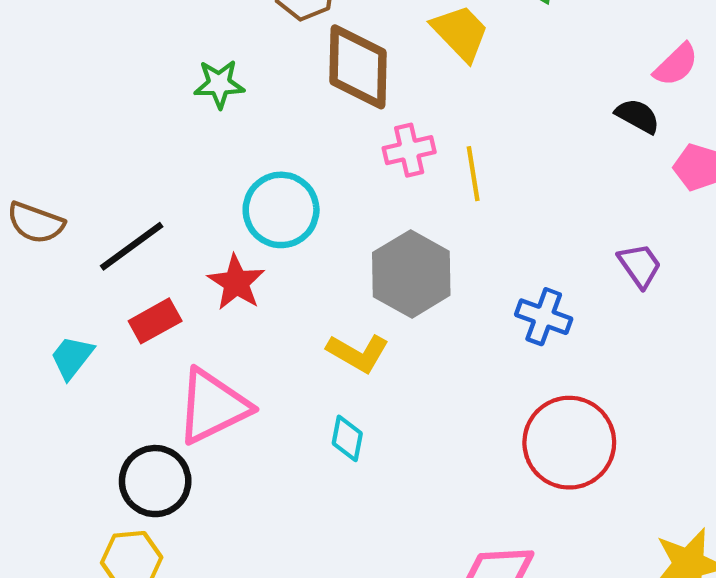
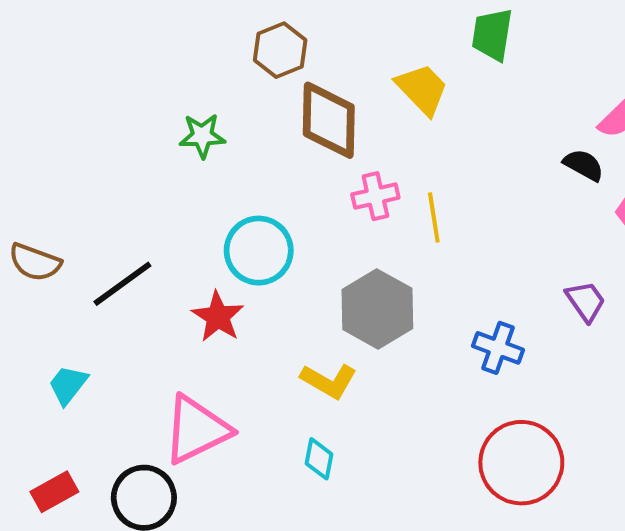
red rectangle: (155, 321) -> (54, 492), moved

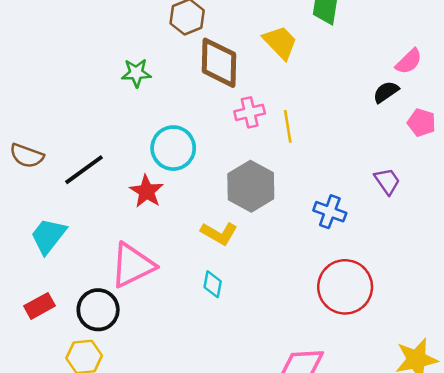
black semicircle: (584, 165) -> (386, 92), turned -64
cyan trapezoid: (68, 385) -> (48, 236), size x1.4

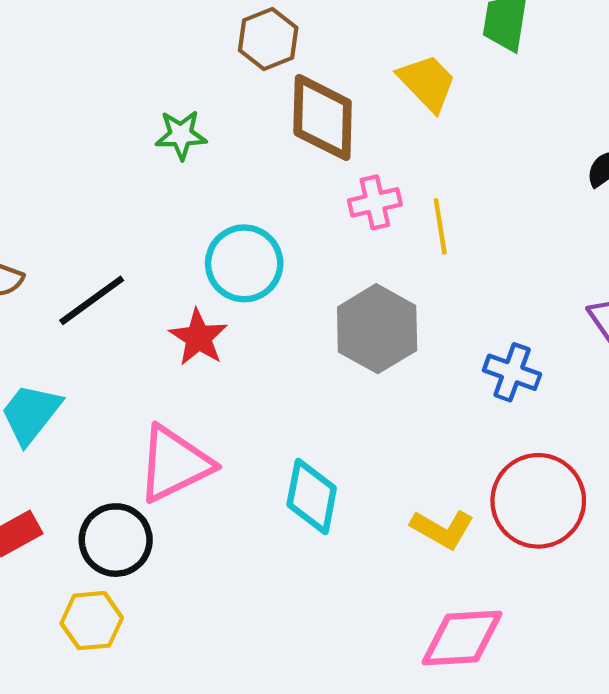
yellow L-shape: (219, 233) -> (442, 529), moved
cyan diamond: (213, 284) -> (312, 496), size x1.6

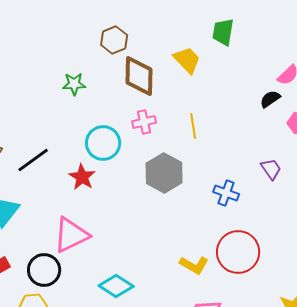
pink cross: (375, 202) -> (144, 122), moved
cyan diamond: (312, 496) -> (116, 286), moved, turned -68

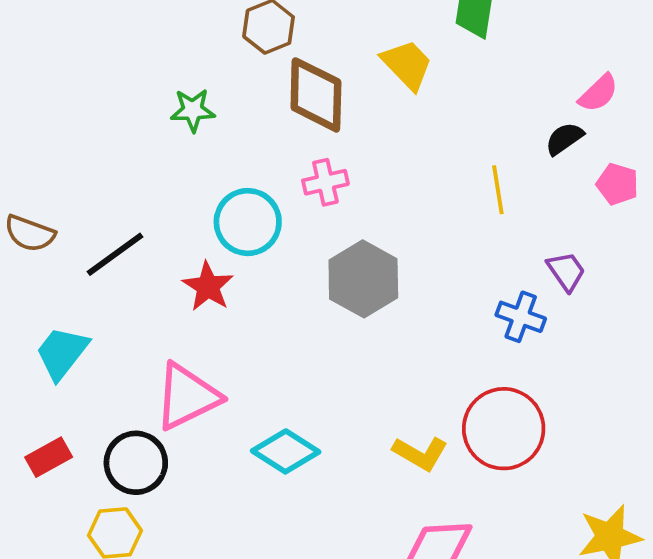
yellow line: (193, 126) -> (498, 190), moved
blue cross: (226, 193) -> (521, 317), moved
cyan diamond: (116, 286) -> (286, 451), moved

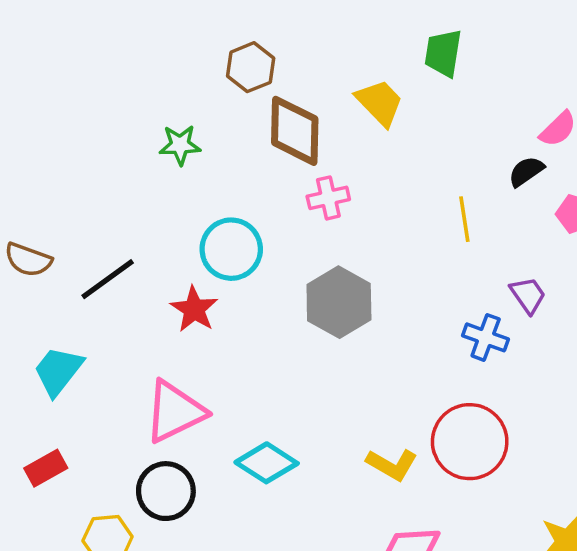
pink cross: (325, 182) -> (328, 198), moved
black circle: (136, 463) -> (166, 491), moved

